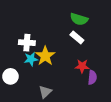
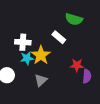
white rectangle: (77, 38) -> (59, 37), moved
gray triangle: (45, 92) -> (41, 80), moved

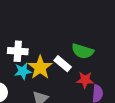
green semicircle: (74, 19) -> (83, 51), moved
white rectangle: (59, 37) -> (63, 64), moved

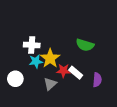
white rectangle: (63, 64) -> (76, 73), moved
red star: (85, 80) -> (63, 71), moved

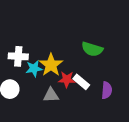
white cross: (32, 45) -> (18, 56), moved
gray triangle: (50, 84) -> (51, 95), turned 40

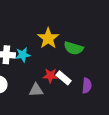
yellow star: (51, 65) -> (48, 38), moved
cyan star: (34, 68) -> (23, 55), moved

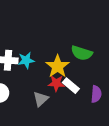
yellow star: (48, 38) -> (58, 66), moved
gray triangle: (36, 90) -> (41, 99), turned -40

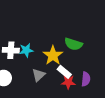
red star: (56, 83) -> (68, 82), moved
gray triangle: (41, 99) -> (39, 75), moved

